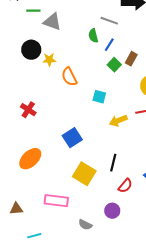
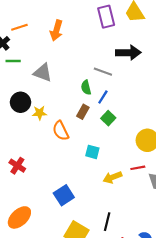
green line: (33, 11) -> (13, 61), moved
brown rectangle: (131, 59) -> (83, 112), moved

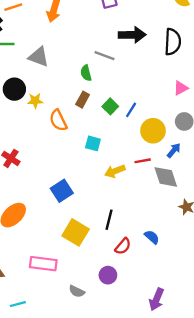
blue line: (103, 97) -> (131, 110), moved

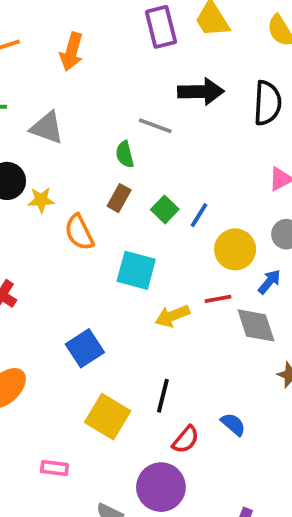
cyan square: (93, 143) -> (136, 270), size x1.5
pink rectangle: (43, 264) -> (54, 468), size x0.6
purple circle: (108, 275) -> (161, 487), size x1.6

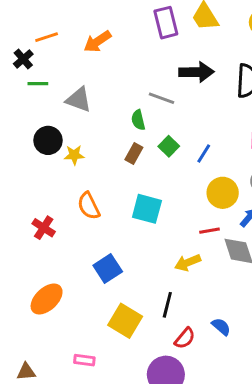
orange arrow: (72, 52) -> (97, 41), turned 40
green square: (165, 209) -> (169, 146), moved
blue line: (199, 215) -> (204, 154), moved
orange semicircle: (79, 232) -> (89, 206), moved
yellow arrow: (172, 316) -> (188, 263), moved

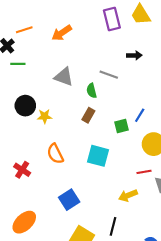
black arrow: (196, 72) -> (134, 55), size x0.6
gray triangle: (79, 100) -> (64, 77), moved
green square: (169, 146) -> (122, 126), moved, turned 32

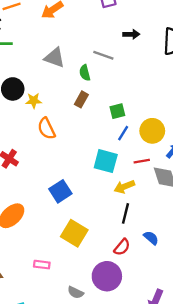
blue line: (140, 115) -> (123, 133), moved
orange semicircle: (55, 154) -> (46, 129), moved
cyan square: (98, 156) -> (106, 161), moved
black line: (113, 226) -> (125, 213), moved

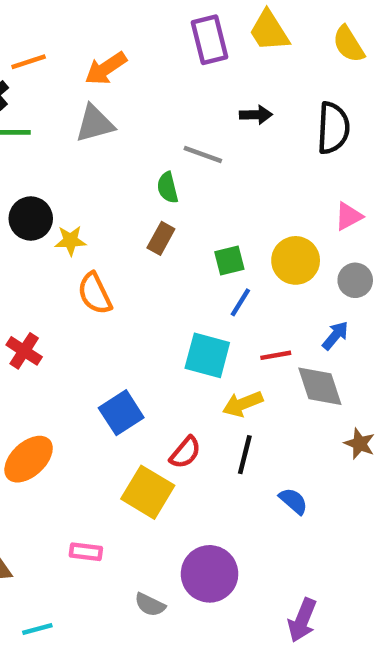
gray triangle: (55, 58) -> (95, 124), moved, turned -35
yellow circle: (152, 131) -> (296, 260), moved
red semicircle: (122, 247) -> (185, 452), moved

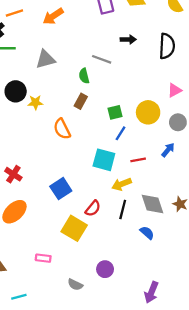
gray triangle: (95, 124) -> (45, 59), moved
orange semicircle: (95, 294) -> (62, 129), moved
red cross: (24, 351) -> (13, 174), moved
gray diamond: (320, 386) -> (153, 204), moved
purple circle: (210, 574) -> (105, 269), size x0.6

